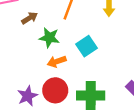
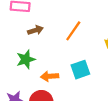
green star: (49, 38) -> (26, 59), moved, turned 30

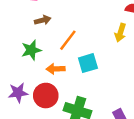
orange line: (73, 31) -> (68, 40), moved

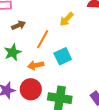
yellow arrow: (120, 33) -> (67, 19), moved, turned 35

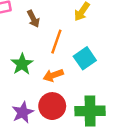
brown arrow: (19, 25) -> (33, 19), moved, turned 96

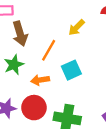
brown arrow: (33, 19) -> (20, 34), moved, size x1.5

